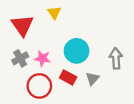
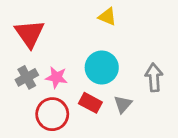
yellow triangle: (54, 13) -> (107, 17), moved, turned -32

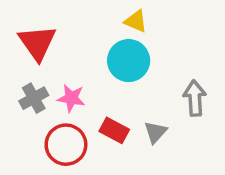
cyan circle: (102, 68) -> (129, 61), moved

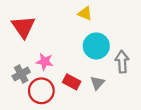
cyan circle: (129, 61) -> (96, 46), moved
gray cross: (34, 98) -> (21, 74), moved

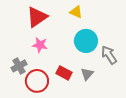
red triangle: (23, 27) -> (37, 17), moved, turned 30
pink star: (45, 62) -> (40, 45), moved
gray arrow: (122, 62) -> (109, 55), turned -30

